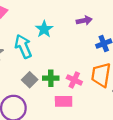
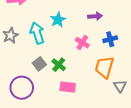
green cross: (51, 78) -> (59, 65), turned 32
pink cross: (74, 80) -> (82, 43), moved

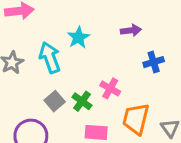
pink cross: (82, 43) -> (110, 88), moved
orange trapezoid: (104, 67) -> (136, 119), moved

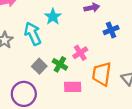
pink cross: (110, 88) -> (80, 53), turned 32

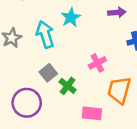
green cross: (60, 64) -> (68, 86), moved
pink rectangle: (73, 87) -> (92, 113), moved

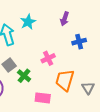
purple arrow: (117, 12) -> (65, 19), turned 112

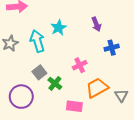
purple arrow: (65, 19) -> (96, 24), turned -40
orange trapezoid: (65, 80) -> (97, 88), turned 45

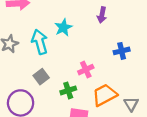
purple arrow: (96, 24) -> (102, 15), moved, turned 32
green cross: (55, 83) -> (68, 90), moved, turned 32

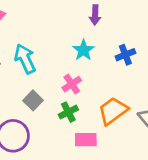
cyan star: (63, 28) -> (83, 50), moved
pink cross: (86, 70) -> (72, 84), moved

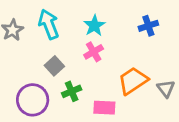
cyan star: (83, 50) -> (94, 26), moved
green cross: (68, 112) -> (72, 91), moved

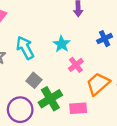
pink cross: (94, 52) -> (76, 65), moved
green cross: (72, 91) -> (50, 99), size x1.5

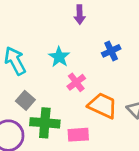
orange trapezoid: (98, 84) -> (103, 106), turned 65
green cross: (50, 99) -> (45, 123), turned 35

